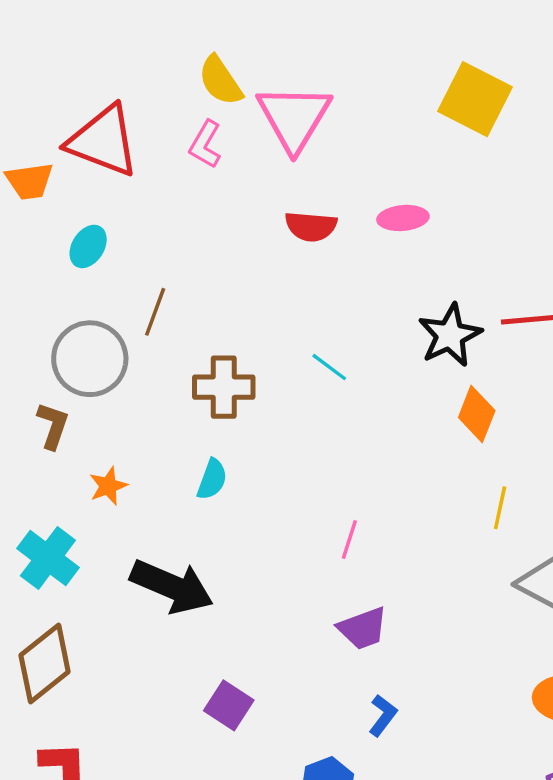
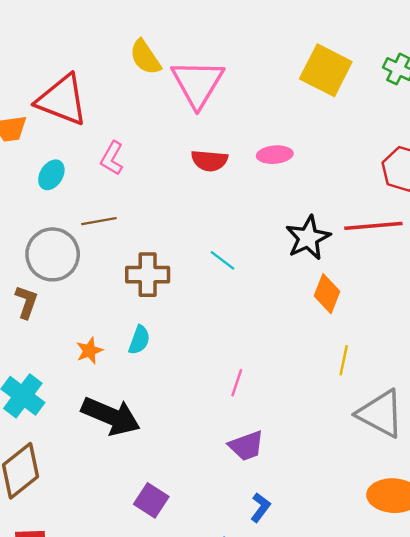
pink L-shape: (205, 144) -> (112, 158), moved
brown line: (155, 312) -> (99, 221), turned 60
orange star: (108, 486) -> (89, 351), moved

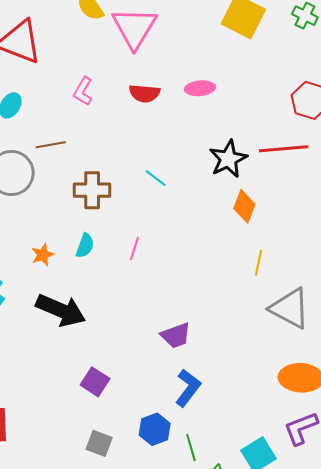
pink L-shape: (112, 158) -> (83, 91), moved
pink line: (237, 383) -> (134, 249), moved
blue L-shape: (261, 507) -> (188, 388), size x1.5

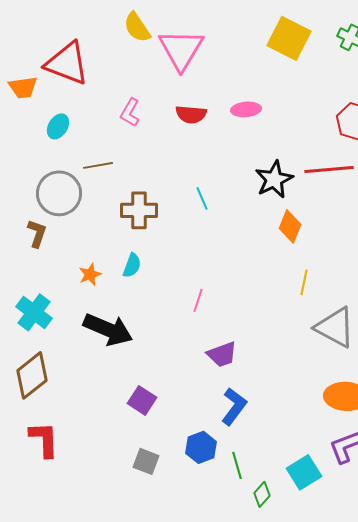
cyan line: (156, 178) -> (202, 198), turned 30
pink line: (134, 249) -> (198, 300), moved

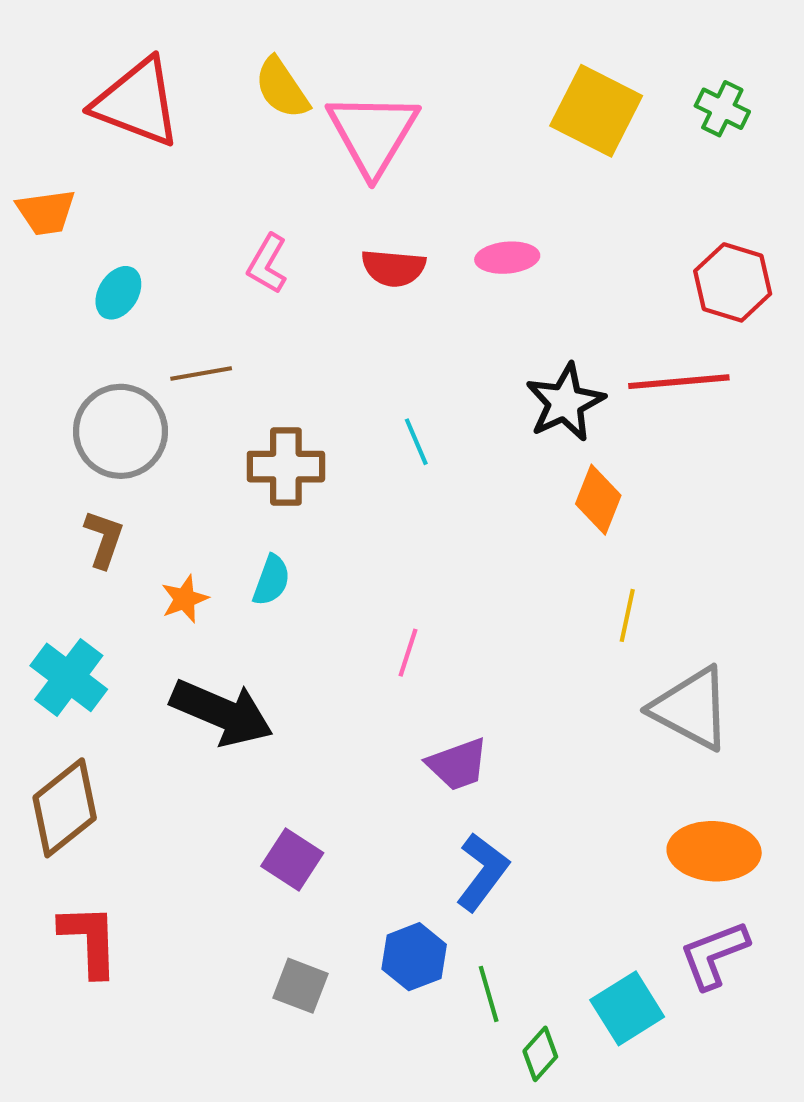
red triangle: (67, 63) -> (137, 103), moved
brown L-shape: (37, 233) -> (104, 539), moved

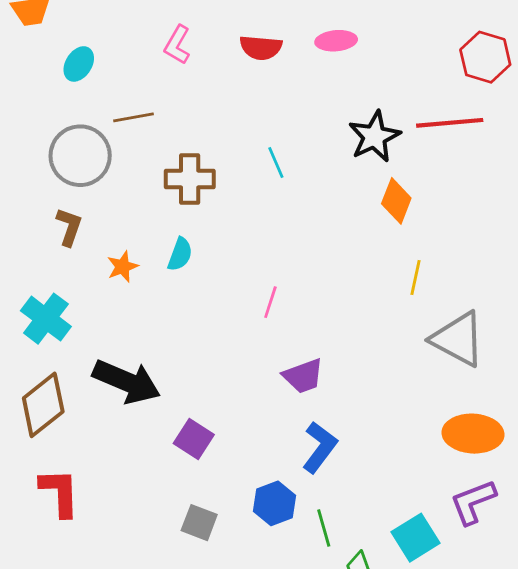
black arrow: (222, 713) -> (127, 382), moved

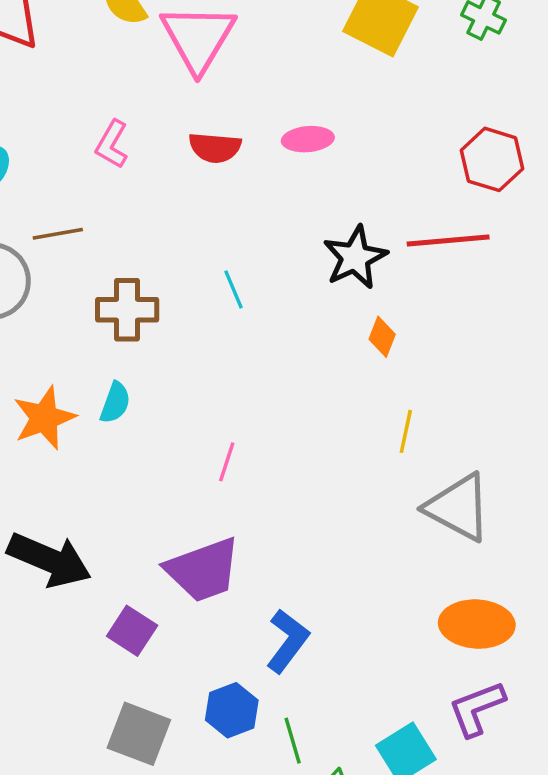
orange diamond: (396, 201) -> (382, 337), size x0.7
orange star: (123, 267) -> (44, 418), size x1.6
purple trapezoid: (303, 376) -> (203, 570), moved, size x1.5
gray square: (199, 523) -> (139, 734), size x1.4

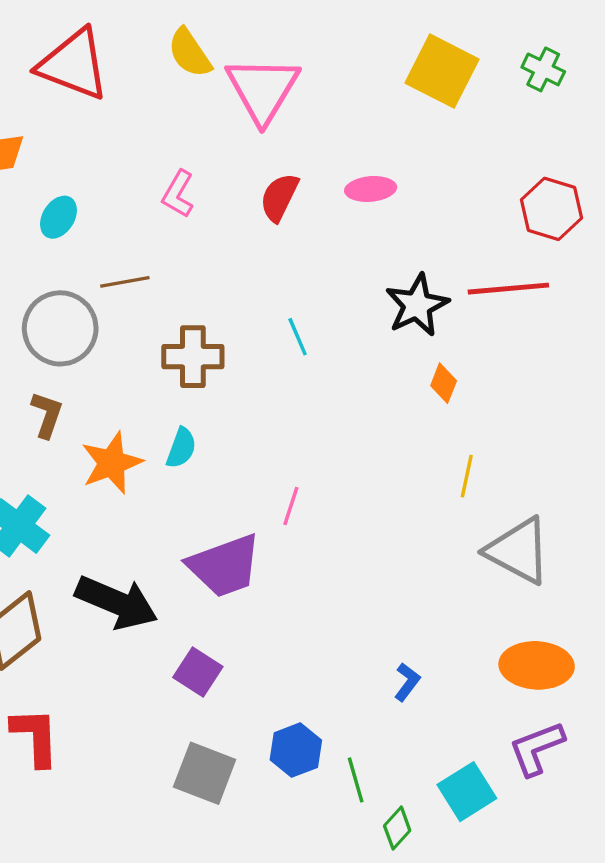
red semicircle: (215, 148) -> (279, 197), turned 111
purple trapezoid: (203, 570) -> (224, 566), moved
blue L-shape: (288, 641) -> (407, 682), moved, size x0.6

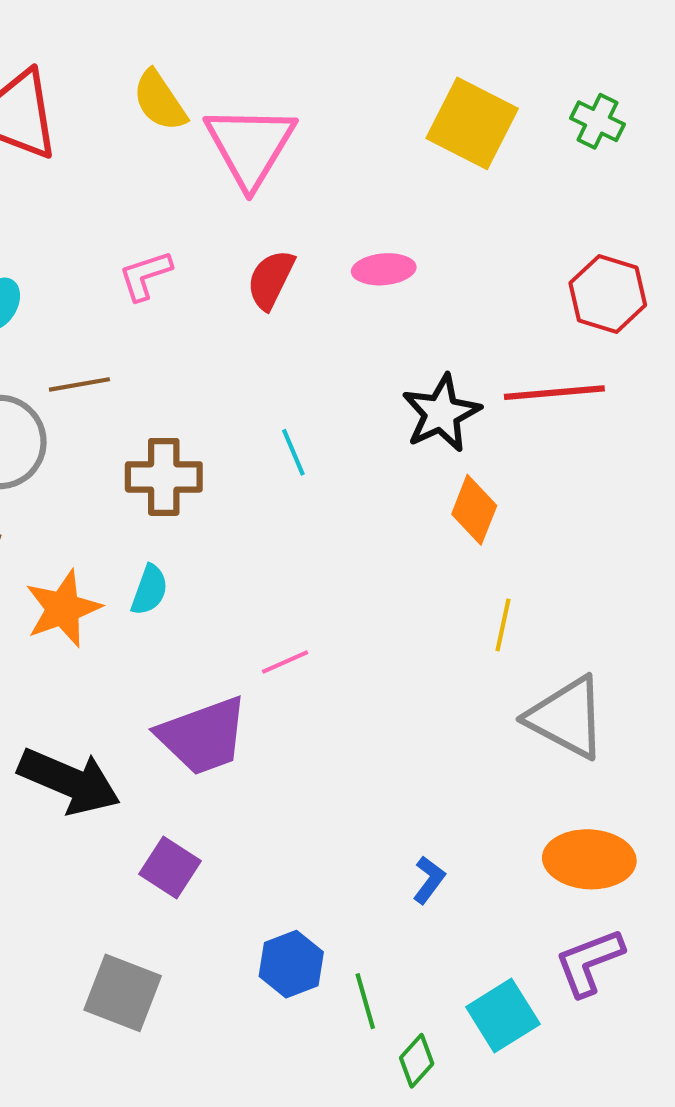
pink L-shape: (178, 194) -> (145, 275), turned 42
orange diamond: (444, 383) -> (474, 510), size x1.4
pink line: (291, 506) -> (285, 662), turned 48
gray square: (205, 773) -> (123, 993), moved

